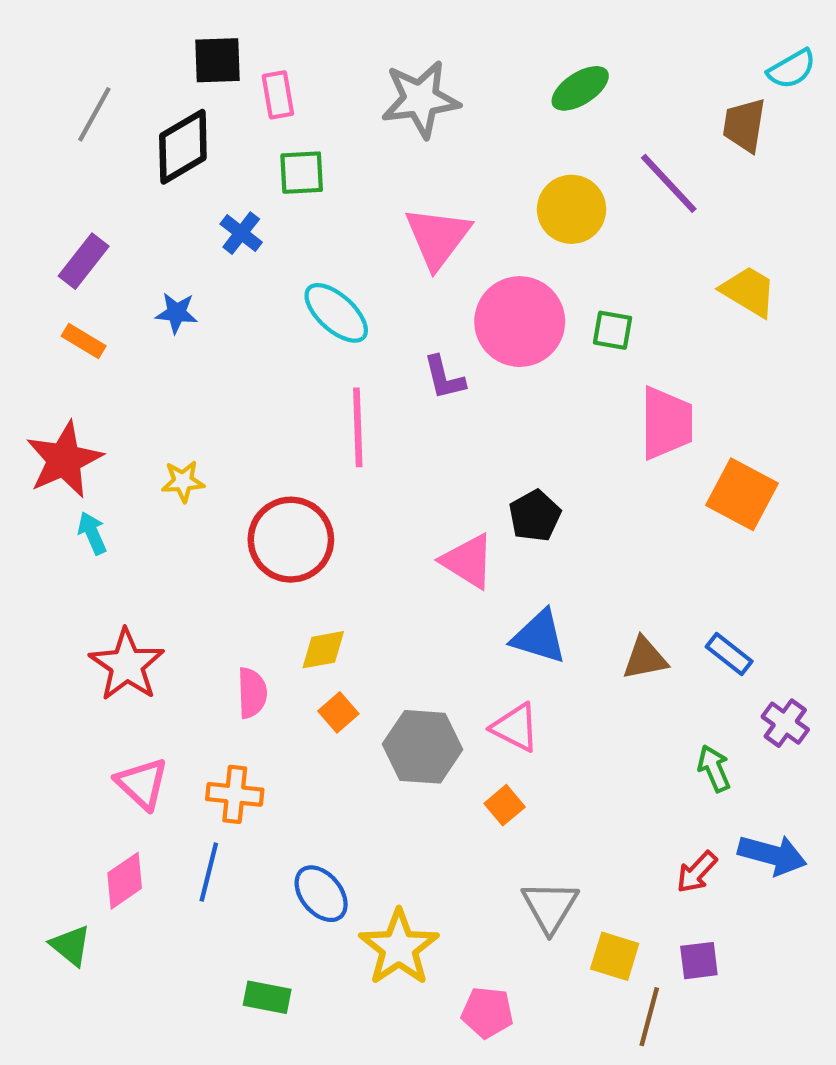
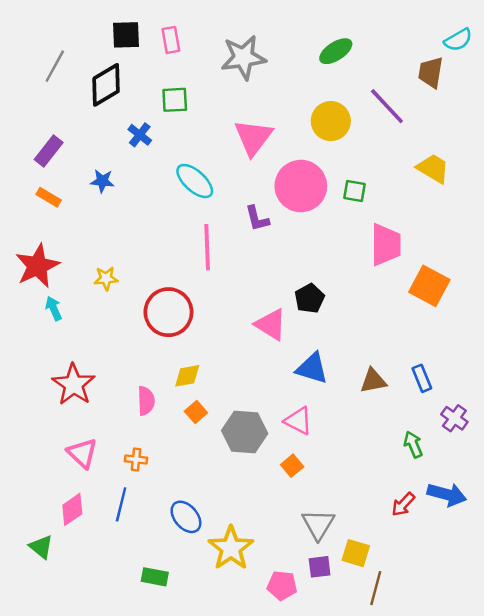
pink rectangle: (278, 95) -> (171, 40), moved
blue rectangle: (729, 654) -> (422, 378), turned 30
orange cross: (235, 794) -> (136, 459), size x0.7
purple square: (699, 961) -> (320, 567), moved

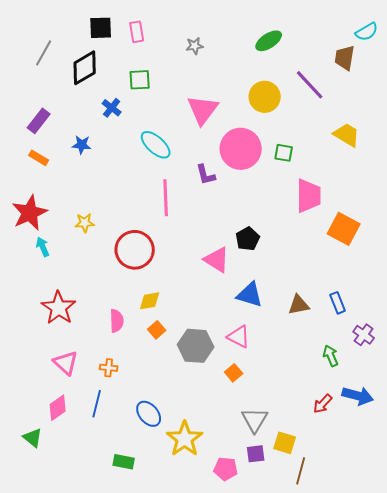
gray star: (243, 57) -> (195, 46), size x0.5

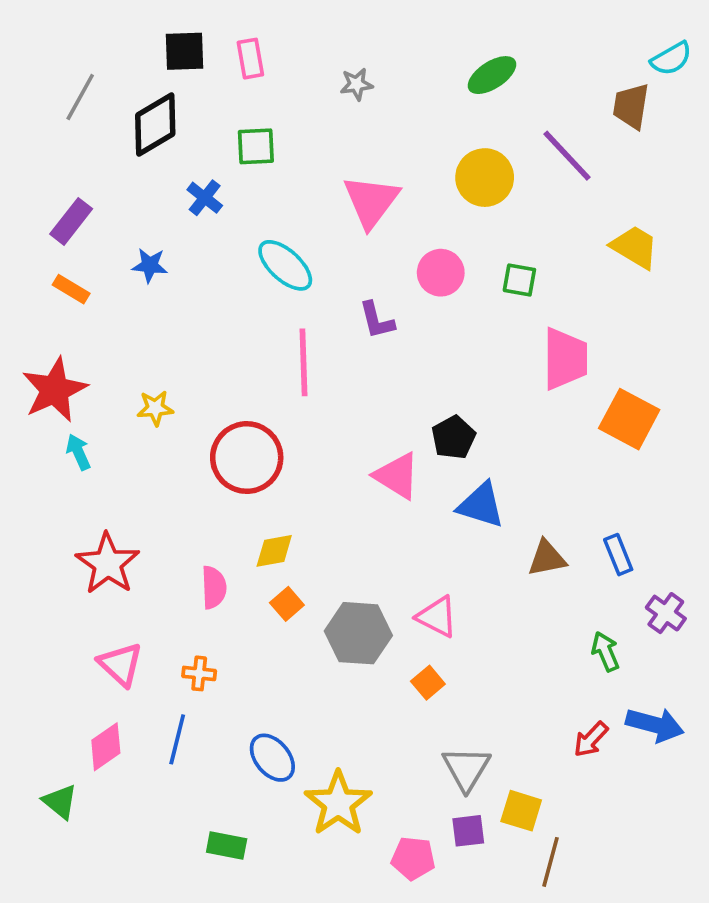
pink circle: (241, 149) -> (441, 273), size x0.6
blue triangle: (250, 295) -> (481, 505), moved

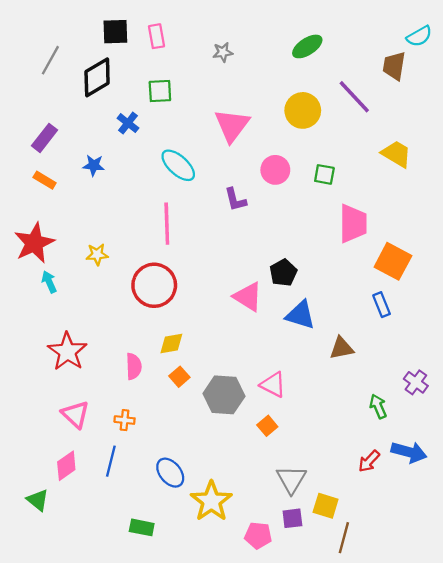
pink line: (303, 362) -> (167, 224), moved
blue rectangle: (618, 555) -> (382, 305), moved

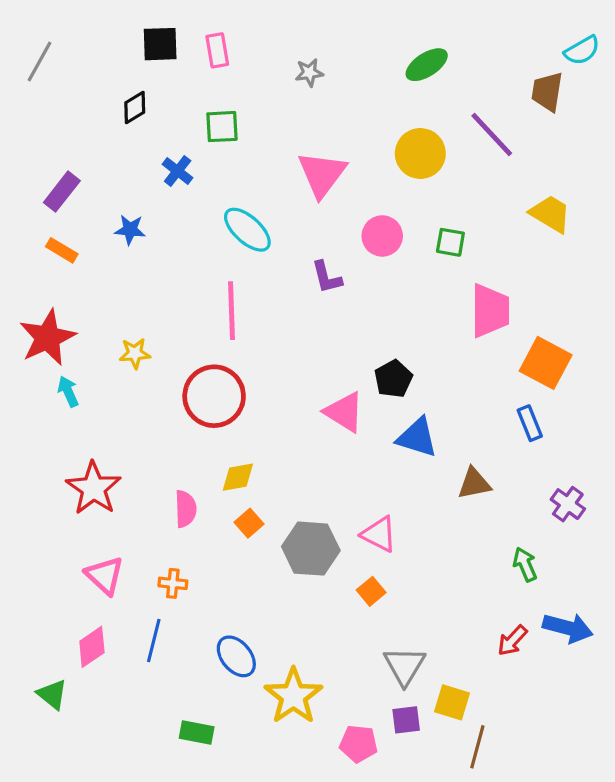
gray line: (50, 60) -> (40, 61), moved
black diamond: (97, 77) -> (135, 107), size x0.6
purple cross: (416, 382) -> (568, 504), moved

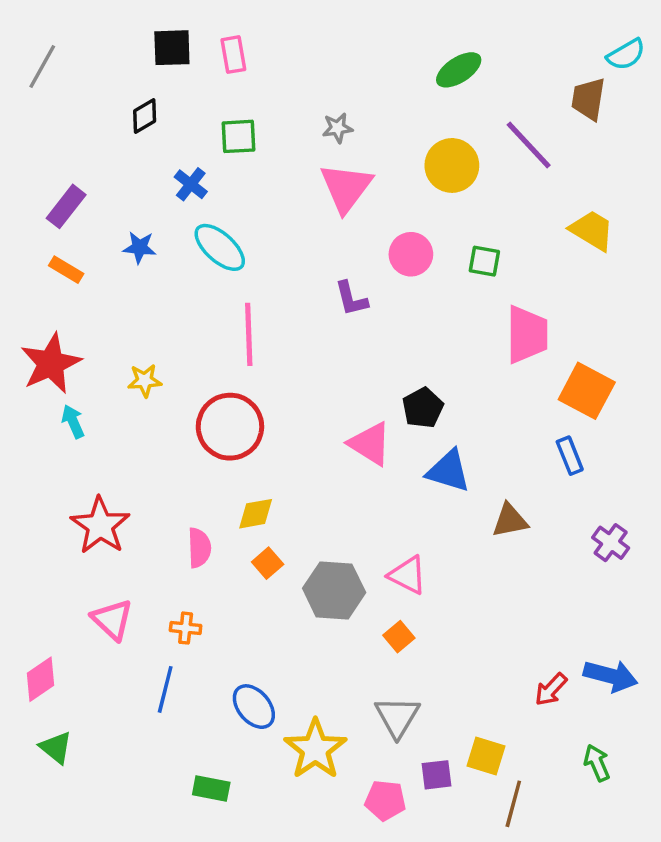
gray star: (309, 73) -> (338, 128), moved
cyan ellipse: (247, 230) -> (220, 247), moved
green arrow: (525, 564) -> (597, 763), moved
pink diamond: (92, 647) -> (41, 679), moved
gray triangle: (404, 666) -> (397, 717), moved

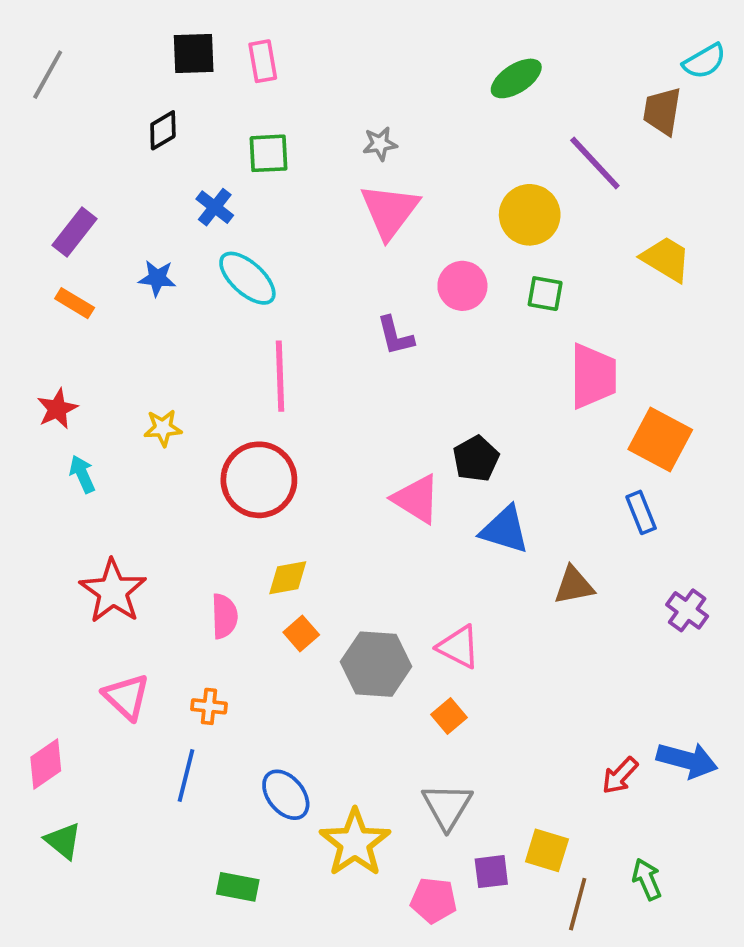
yellow circle: (452, 165) -> (530, 215), moved
red star: (51, 363) -> (57, 409), size x0.6
green arrow: (597, 763) -> (647, 879), moved

